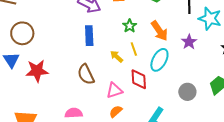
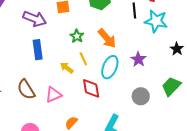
purple star: (189, 42) -> (138, 59), moved
brown semicircle: (86, 74) -> (26, 89), moved
pink triangle: (114, 90) -> (53, 95), moved

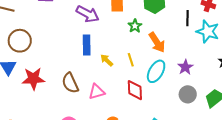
green star: (77, 36) -> (135, 26), moved
yellow arrow: (67, 68) -> (107, 60), moved
gray circle: (141, 96) -> (188, 94), moved

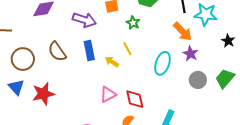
orange arrow: (157, 42) -> (183, 31), moved
yellow line: (131, 60) -> (127, 49), moved
brown semicircle: (70, 83) -> (57, 52), moved
red diamond: (135, 90) -> (135, 99), moved

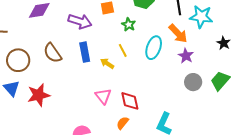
cyan ellipse: (162, 63) -> (154, 48), moved
pink triangle: (108, 94) -> (103, 96), turned -42

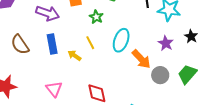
orange arrow: (178, 34) -> (141, 59), moved
purple star: (186, 56) -> (166, 43), moved
pink triangle: (103, 96) -> (54, 89), moved

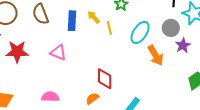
yellow arrow: (75, 56) -> (94, 17), moved
gray circle: (160, 75) -> (171, 28), moved
pink triangle: (54, 89) -> (58, 52), moved, turned -42

